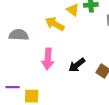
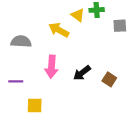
purple line: (13, 87) -> (16, 81), moved

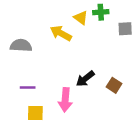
pink arrow: (51, 67) -> (65, 100), moved
purple line: (16, 81) -> (28, 88), moved

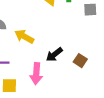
yellow arrow: (61, 33) -> (24, 37), moved

